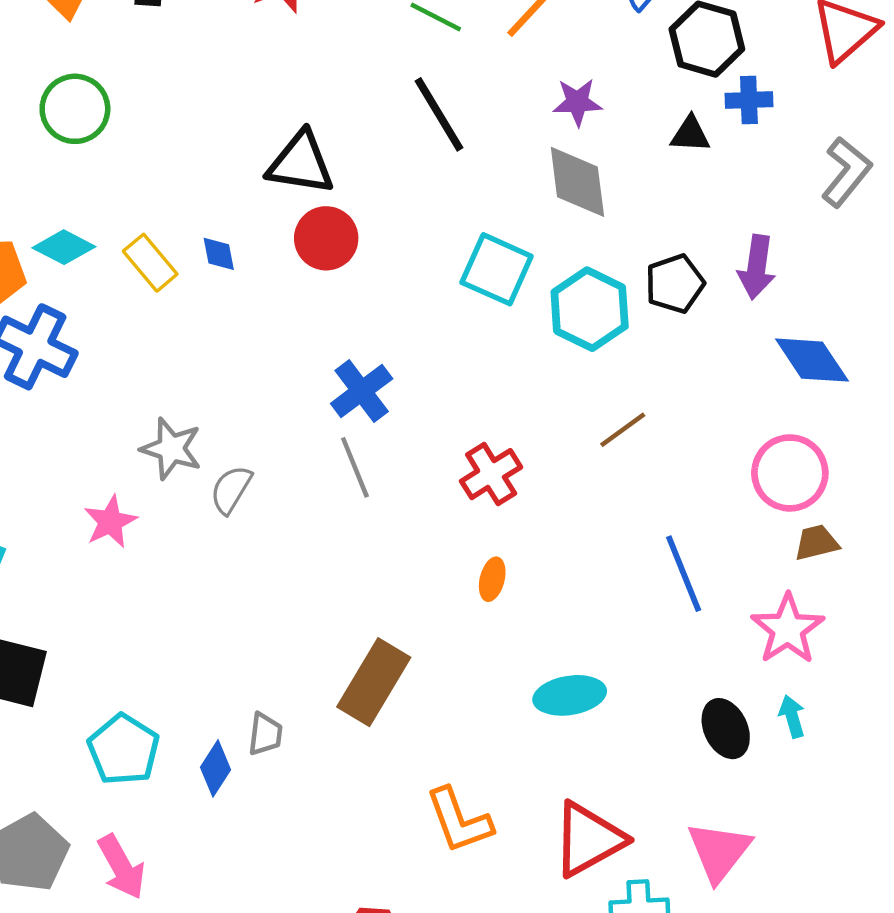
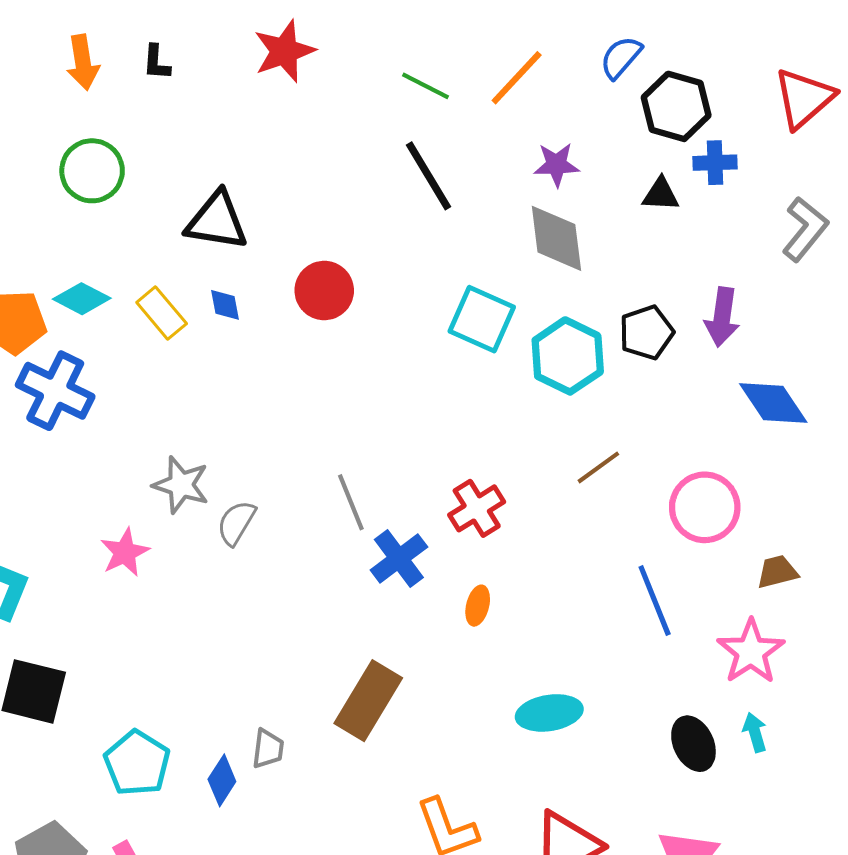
black triangle: (301, 163) -> (217, 221), moved
blue cross: (362, 391) -> (399, 559), moved
pink circle: (790, 473) -> (705, 507), moved

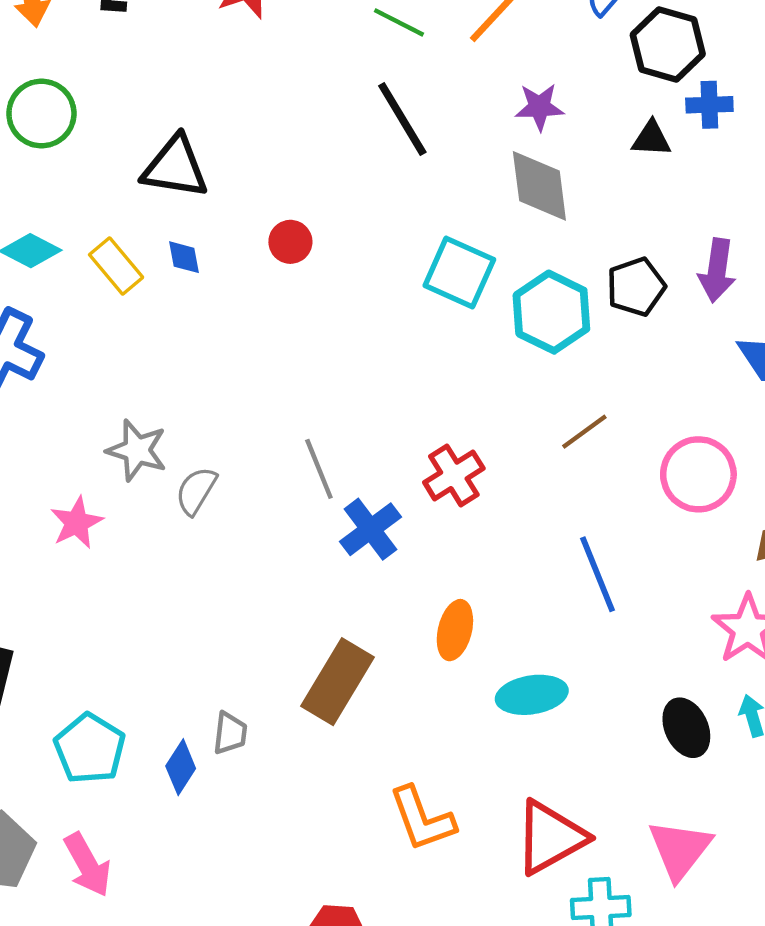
red circle: (324, 291) -> (290, 242), size x0.7
blue line: (655, 600) -> (598, 574), moved
orange ellipse: (478, 606) -> (455, 630), moved, size x1.4

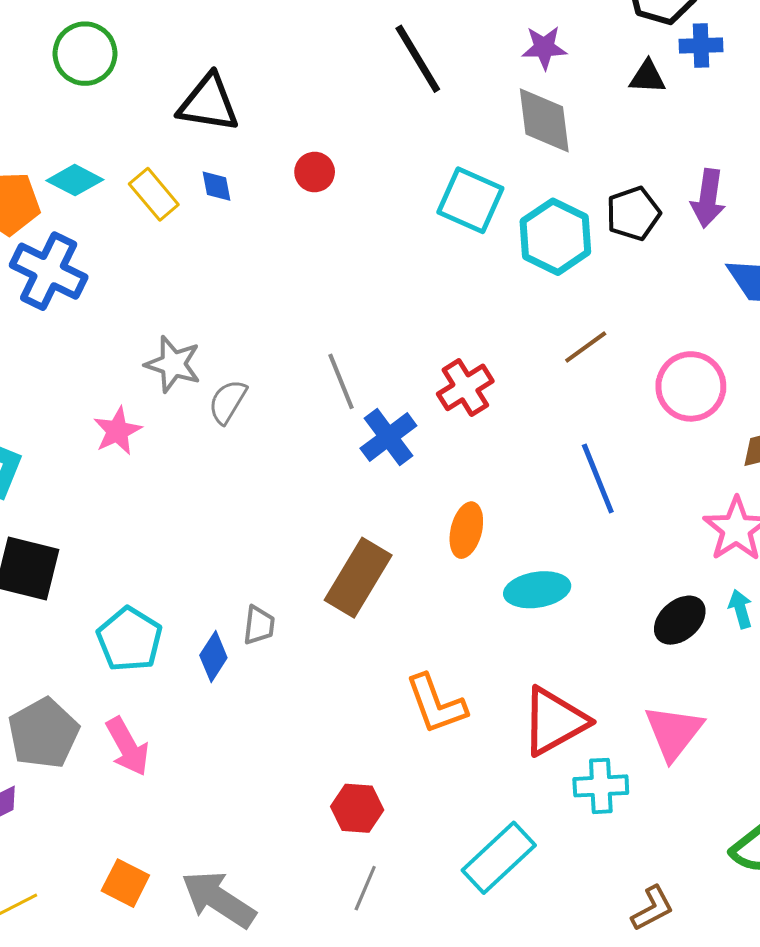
black ellipse: (686, 728) -> (680, 620), turned 74

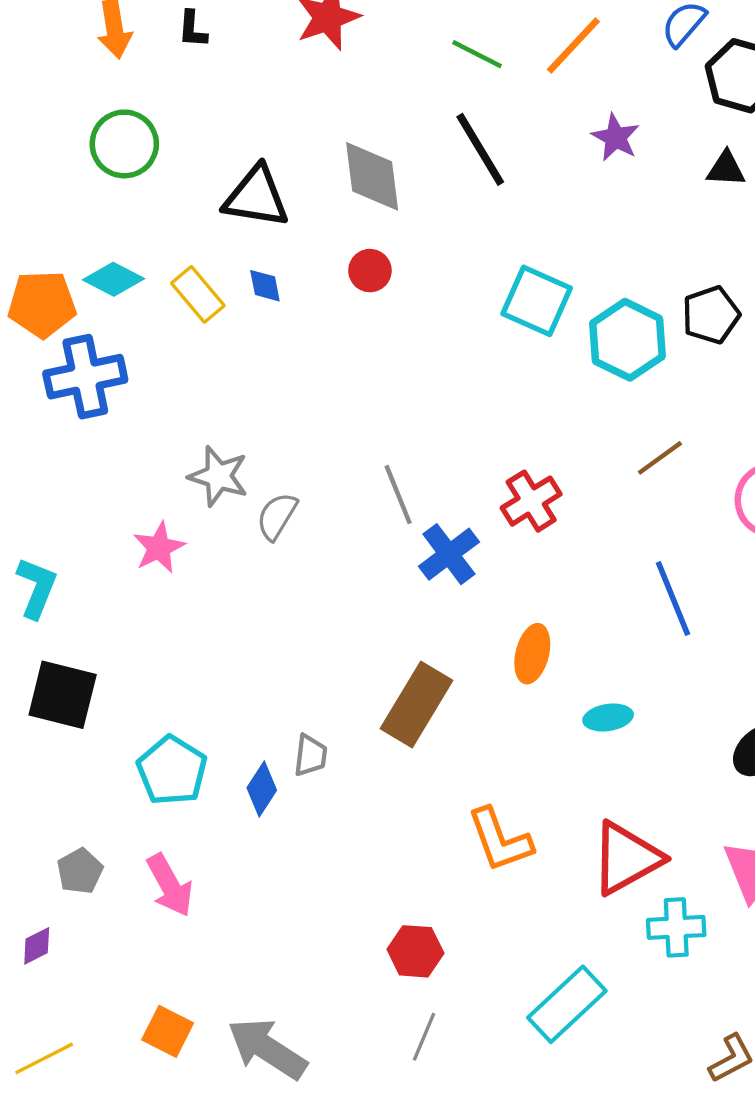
purple star: (544, 48) -> (616, 137), turned 30
gray diamond: (544, 120) -> (372, 176), moved
blue cross: (49, 271) -> (85, 377), turned -38
cyan ellipse: (537, 590) -> (608, 718), size x0.7
gray pentagon: (44, 733) -> (80, 871), size x0.6

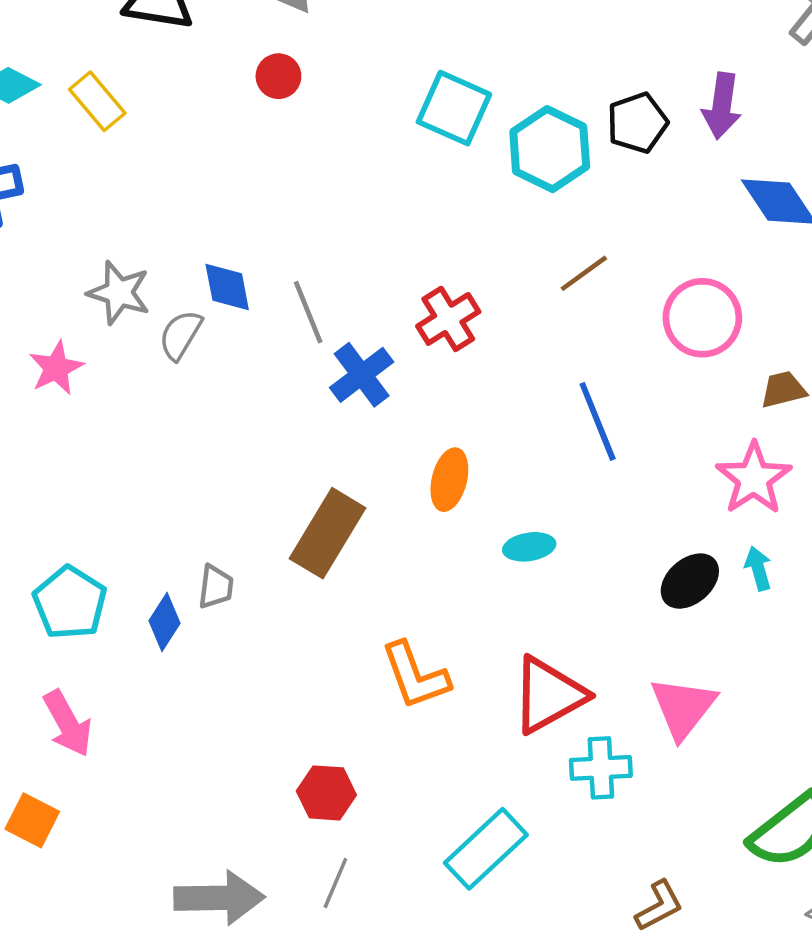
blue diamond: (265, 286) -> (227, 287), moved, size x1.4
orange square: (168, 1031) -> (32, 820), moved
gray arrow: (267, 1049) -> (219, 898), moved, turned 146

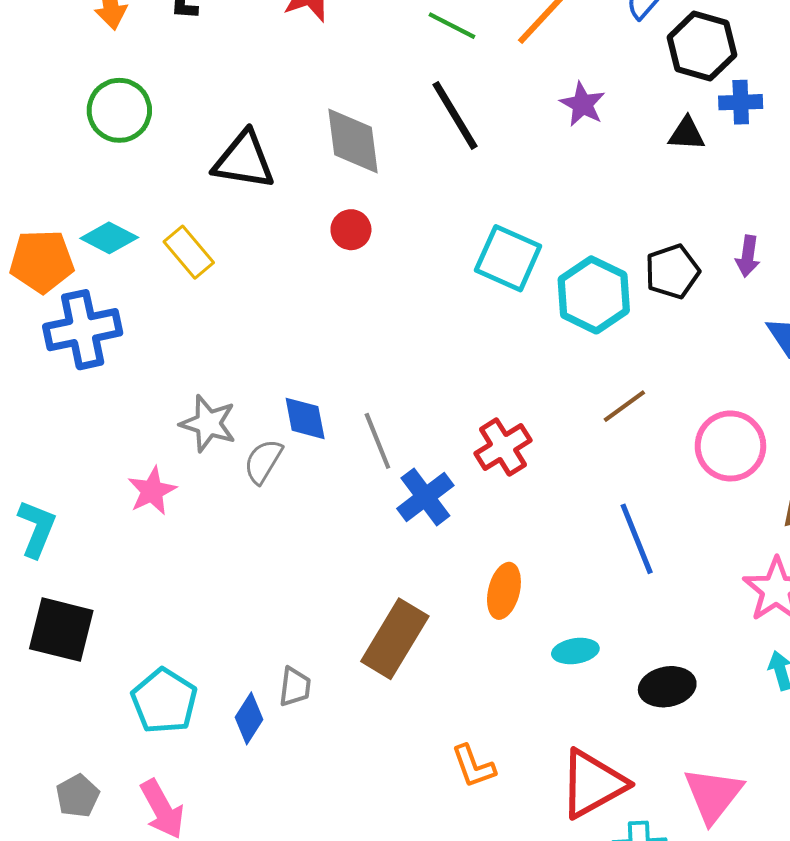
purple arrow: (722, 106) -> (748, 256), size x0.7
black ellipse: (690, 581) -> (667, 687), moved, turned 30
orange L-shape: (415, 676) -> (473, 766), size x0.7

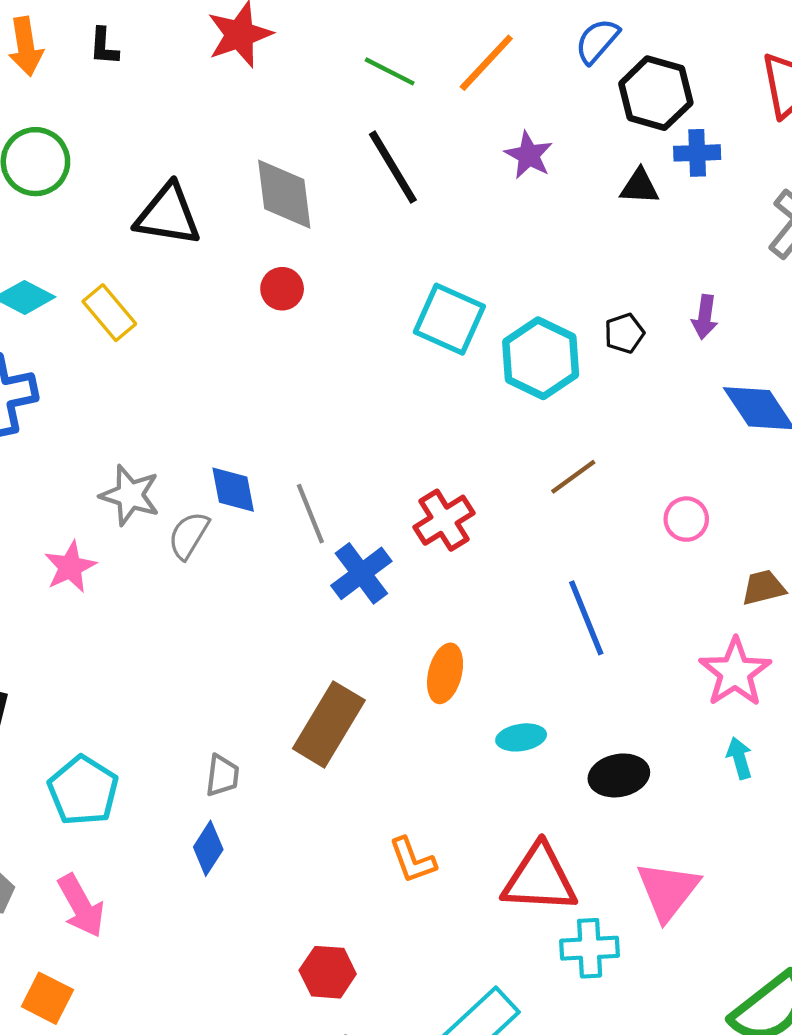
black pentagon: (672, 272) -> (624, 333), size x0.7
pink circle: (730, 446) -> (686, 519), size x0.6
blue diamond: (249, 718) -> (208, 848), moved
red triangle: (593, 784) -> (540, 879), turned 32

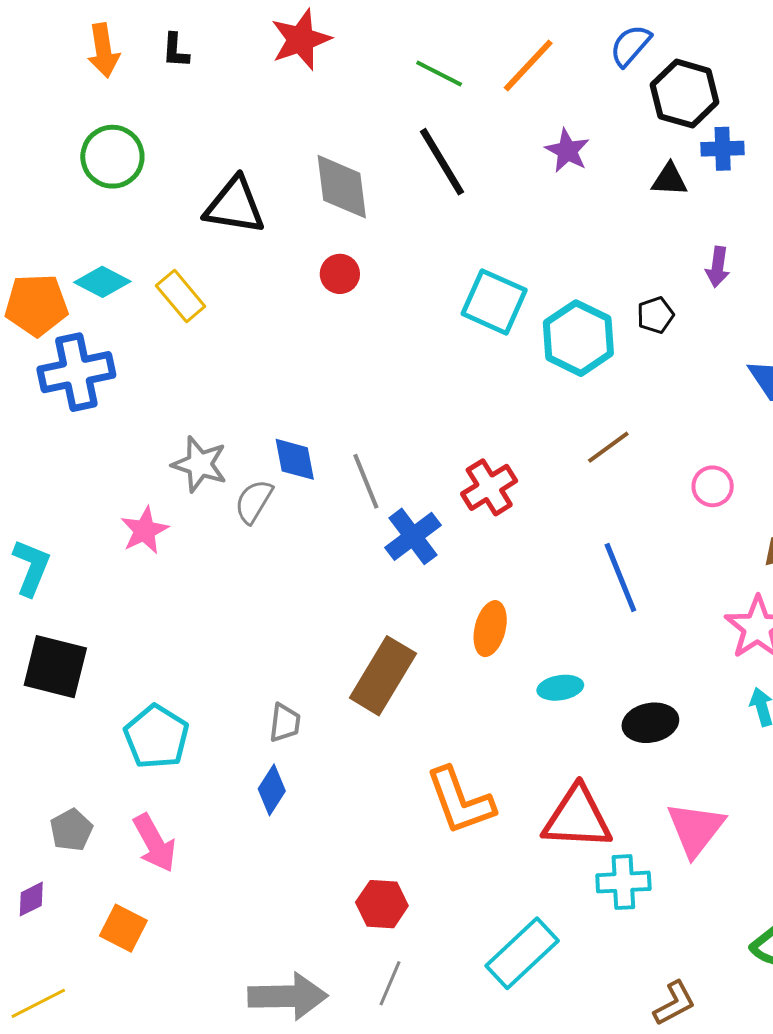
purple arrow: (705, 317) -> (718, 267), moved
orange L-shape: (412, 860) -> (460, 801), size x1.6

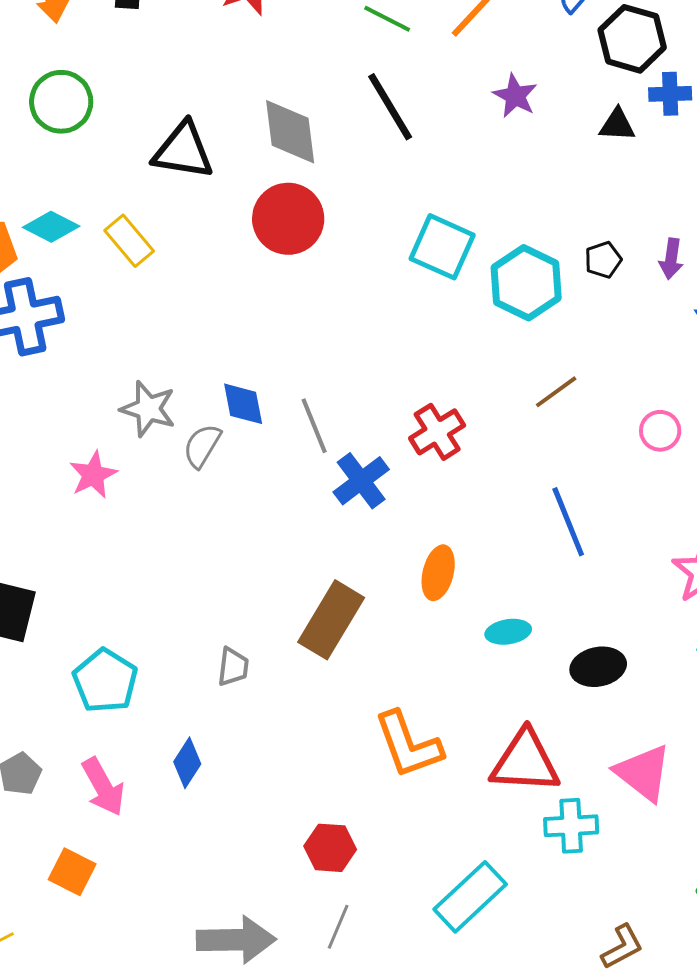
purple arrow: (718, 267) -> (671, 259), moved
red circle: (340, 274) -> (288, 219), size x1.8
blue diamond: (272, 790) -> (187, 763), moved
pink triangle: (696, 829) -> (643, 773), turned -30

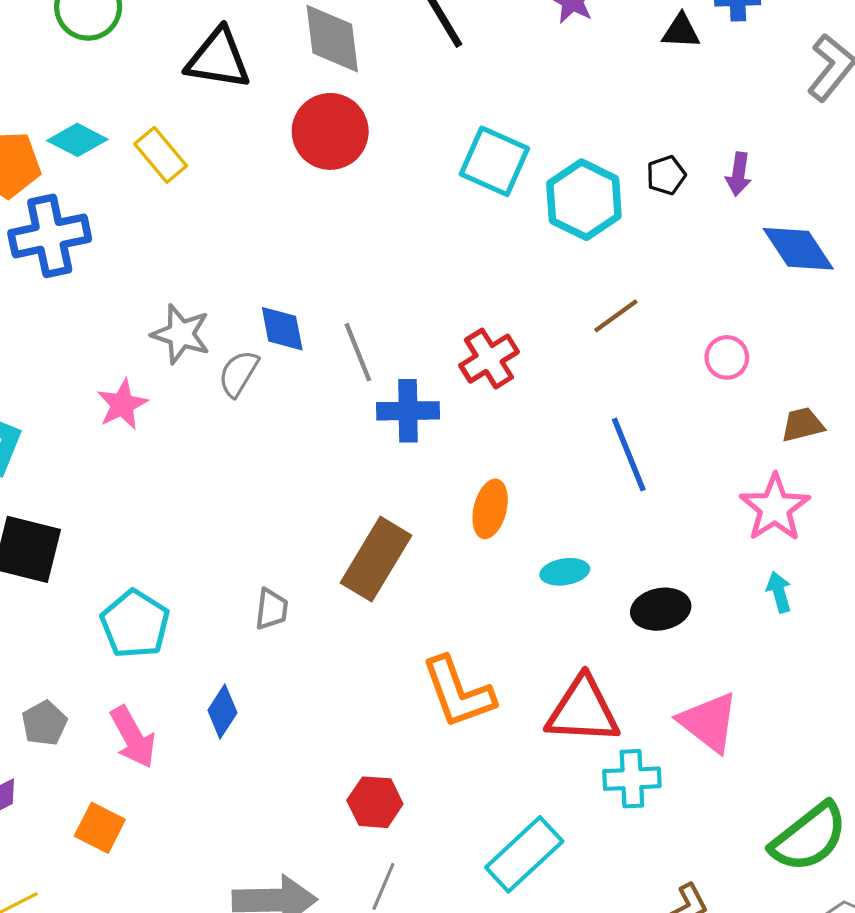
blue cross: (361, 481) -> (408, 411), turned 36

